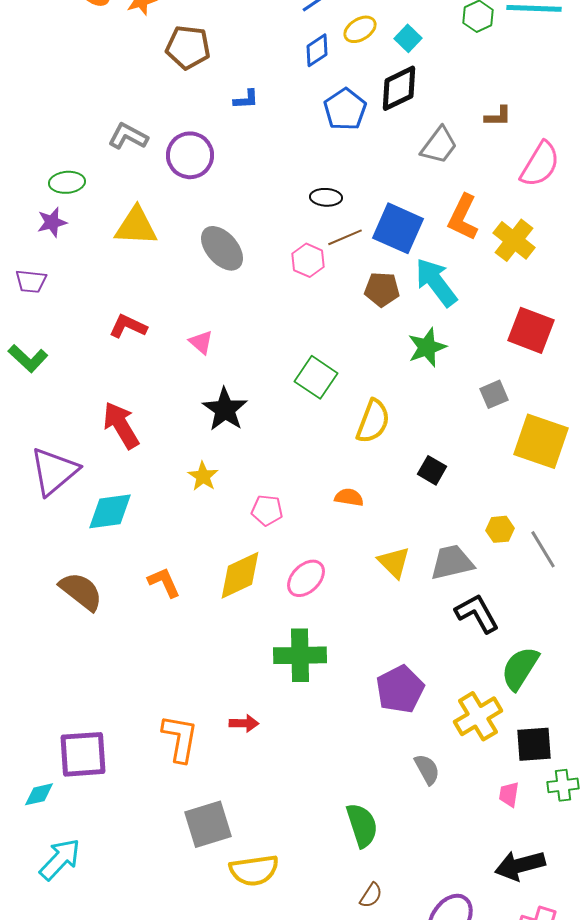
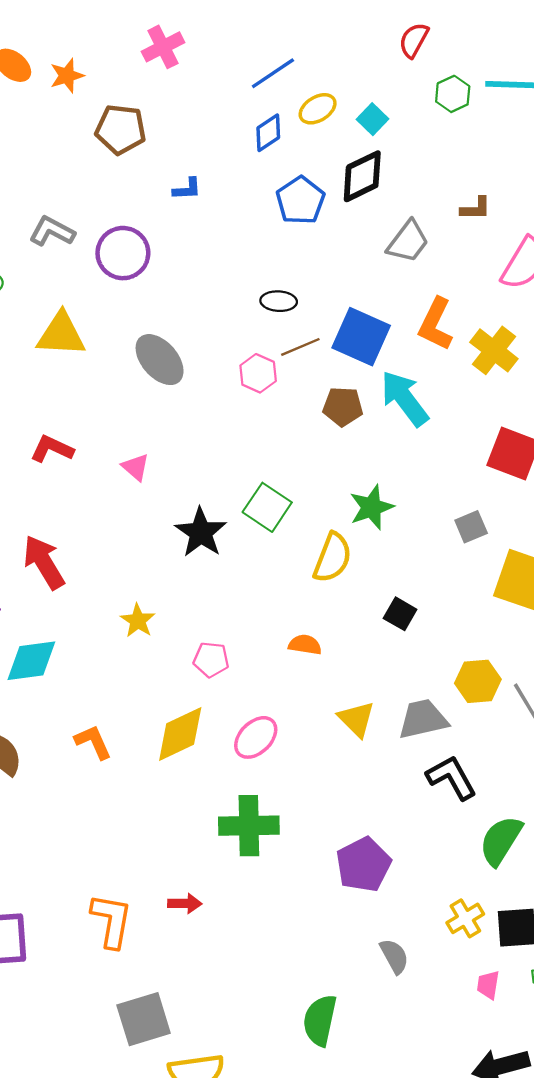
green star: (427, 347) -> (371, 507), moved
black star: (225, 409) -> (201, 532), moved
yellow hexagon: (500, 529) -> (478, 681), size x1.4
yellow cross: (478, 716) -> (465, 918), moved, size x0.7
green semicircle: (362, 825) -> (320, 1020), turned -150

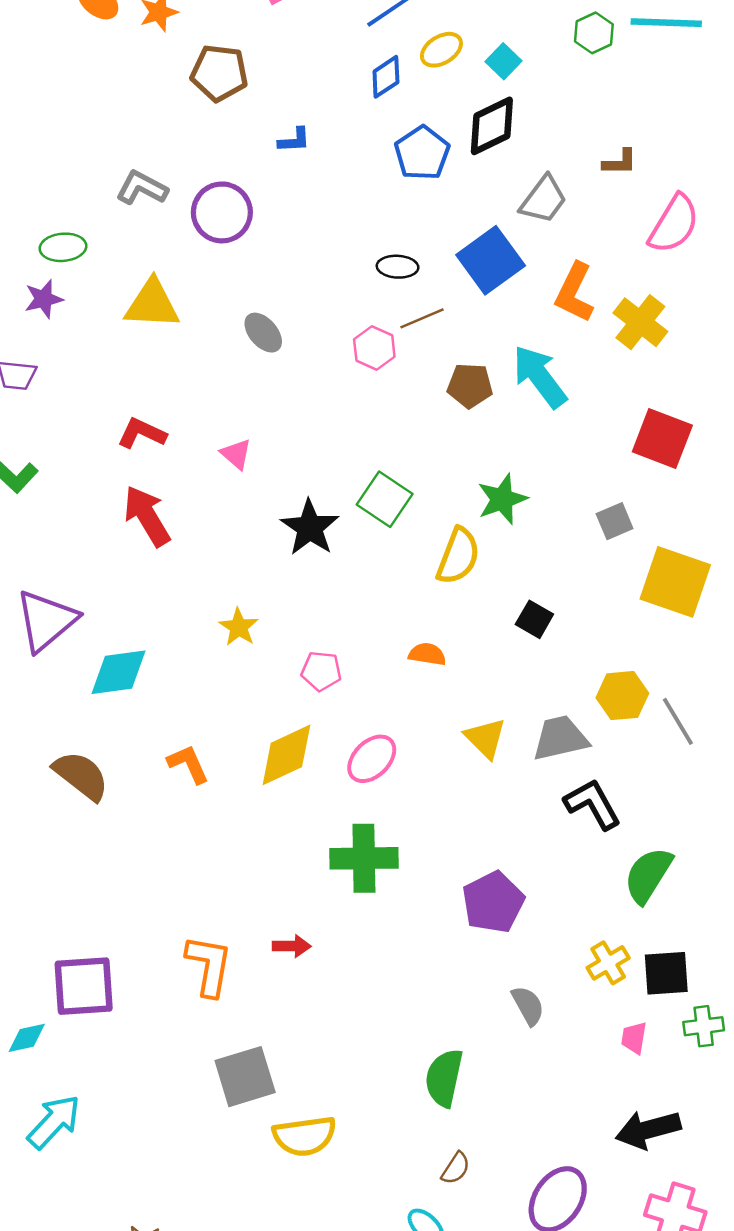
blue square: (361, 337) -> (491, 260), moved, turned 30
gray ellipse: (160, 360) -> (263, 333), size x0.7
red arrow: (44, 562) -> (147, 516), moved

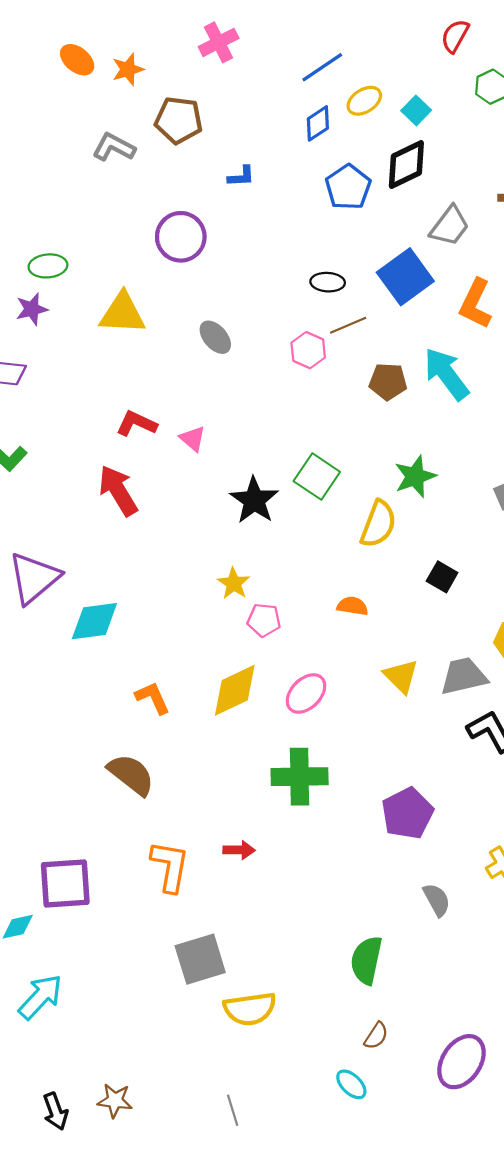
gray L-shape: (142, 188) -> (114, 147), moved
red L-shape: (142, 433) -> (136, 424), moved
yellow star: (239, 627) -> (234, 583), moved
brown semicircle: (81, 776) -> (131, 774), moved

